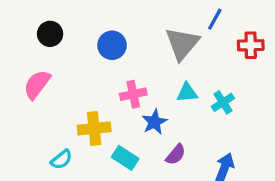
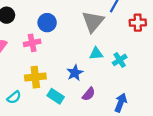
pink cross: (133, 94) -> (32, 43), moved

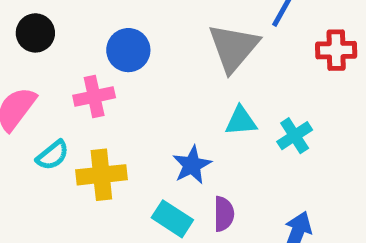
purple semicircle: (89, 94) -> (224, 214), turned -40
cyan rectangle: (56, 96) -> (172, 219), moved
cyan semicircle: (14, 97) -> (53, 155), moved

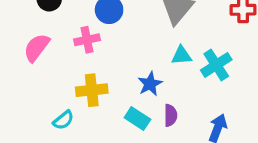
cyan cross: (295, 136) -> (216, 65), size x1.4
cyan semicircle: (53, 155) -> (63, 120), moved

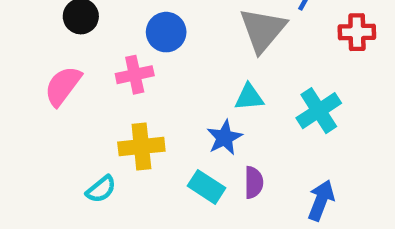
cyan triangle: (182, 55) -> (249, 97), moved

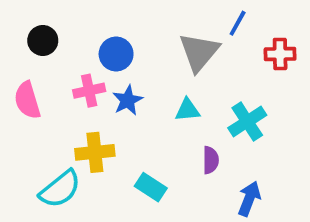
pink semicircle: (63, 86) -> (27, 100), turned -54
blue star: (224, 138) -> (128, 100), moved
purple semicircle: (254, 182) -> (211, 160), moved
cyan semicircle: (101, 189) -> (60, 189), size x1.6

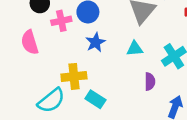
pink cross: (89, 91) -> (61, 21), moved
cyan rectangle: (151, 187) -> (95, 99), moved

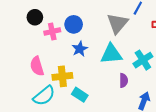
pink semicircle: (30, 42) -> (37, 66), moved
cyan triangle: (135, 49) -> (111, 54), size x1.6

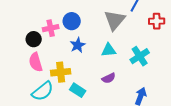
black circle: (35, 17) -> (34, 39), moved
cyan triangle: (111, 54) -> (109, 50), size x0.7
purple semicircle: (124, 80) -> (109, 78), moved, turned 64

